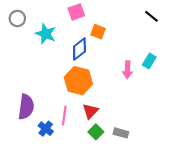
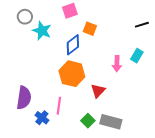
black line: (151, 16) -> (142, 25), moved, turned -56
gray circle: (17, 18) -> (25, 17), moved
red triangle: (90, 111) -> (98, 91), moved
gray rectangle: (121, 133) -> (111, 122), size x1.5

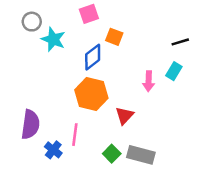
black line: (142, 25) -> (180, 42), moved

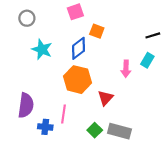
cyan star: (53, 39) -> (42, 49), moved
blue cross: (53, 150) -> (45, 127), turned -32

